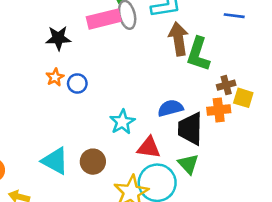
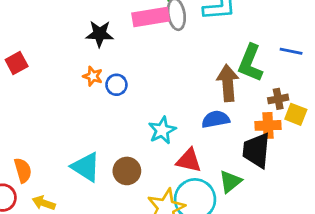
blue line: (234, 16) -> (291, 51), moved
brown arrow: (178, 39) -> (228, 83), moved
orange star: (55, 77) -> (93, 76), turned -30
black trapezoid: (190, 129) -> (256, 150), moved
green triangle: (188, 164) -> (230, 182), turned 30

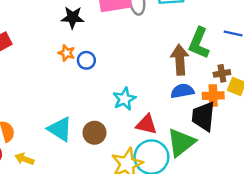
blue semicircle: (216, 119) -> (182, 91), moved
green triangle: (230, 182) -> (181, 142), size x1.5

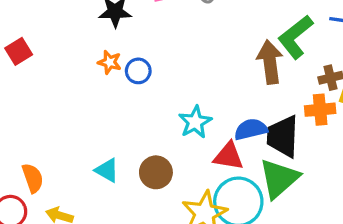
green L-shape: (199, 43) -> (295, 37), turned 32
blue semicircle: (182, 91) -> (251, 129), moved
black trapezoid: (203, 116) -> (283, 136), moved
cyan triangle: (60, 129) -> (107, 170), size x0.7

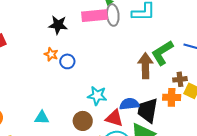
cyan star: (195, 122) -> (97, 96), turned 30
cyan triangle: (107, 170) -> (42, 118), turned -35
brown circle: (156, 172) -> (83, 121), moved

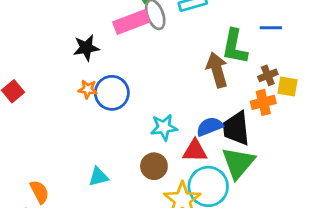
green L-shape: (162, 53) -> (235, 47), turned -32
blue circle: (67, 61) -> (112, 93), size x1.6

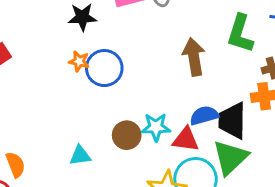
brown arrow: (217, 70) -> (194, 57), moved
cyan star: (164, 127) -> (156, 127), moved
brown circle: (154, 166) -> (127, 135), moved

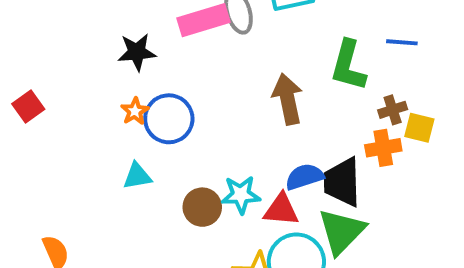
orange star: (79, 61) -> (135, 111), turned 30
cyan triangle: (80, 156) -> (137, 176), moved

